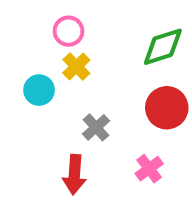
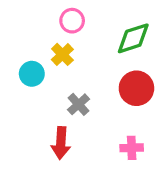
pink circle: (68, 31) -> (72, 21), moved
pink cross: (149, 169) -> (132, 148), moved, turned 35

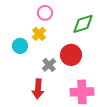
red circle: (136, 88) -> (71, 55), moved
pink cross: (132, 148) -> (82, 92), size x1.6

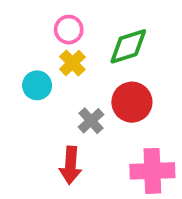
pink circle: (45, 13) -> (69, 30), moved
green diamond: (83, 24) -> (128, 46), moved

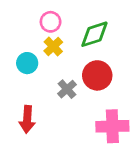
red arrow: (71, 165) -> (27, 119), moved

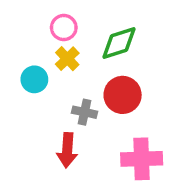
gray cross: (67, 89) -> (84, 112), turned -36
red arrow: (27, 119) -> (67, 150), moved

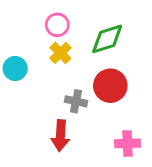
cyan circle: (34, 79) -> (15, 69), moved
pink cross: (142, 159) -> (127, 143), size x0.7

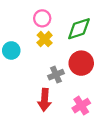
gray cross: (76, 101) -> (56, 75), turned -35
pink cross: (127, 143) -> (81, 106), moved, turned -30

